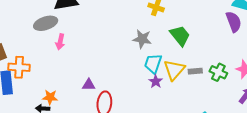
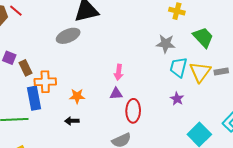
pink arrow: (60, 42) -> (119, 72), moved
purple star: (156, 81) -> (177, 99), moved
orange star: (50, 97) -> (77, 96), moved

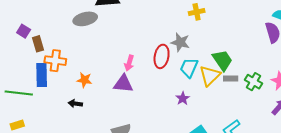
yellow cross: (177, 11) -> (197, 12), turned -35
green trapezoid: (203, 37) -> (222, 60), moved
purple triangle: (116, 94) -> (123, 84), size x1.5
red ellipse: (133, 111) -> (162, 56), moved

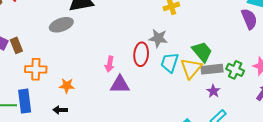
brown rectangle: (38, 44) -> (16, 45), moved
blue rectangle: (42, 75) -> (25, 101), moved
gray rectangle: (231, 79) -> (212, 69), size x1.5
purple triangle: (123, 84) -> (120, 85), moved
purple star: (183, 98) -> (213, 91), moved

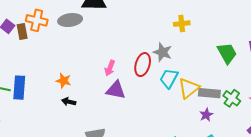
green trapezoid: (202, 52) -> (227, 53), moved
orange cross: (36, 69) -> (37, 20), moved
black arrow: (60, 110) -> (69, 102), moved

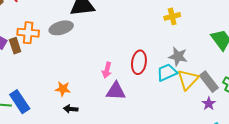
gray star: (163, 52) -> (178, 56), moved
cyan trapezoid: (169, 78) -> (167, 72), turned 45
blue rectangle: (19, 88) -> (20, 102), turned -30
gray rectangle: (209, 93) -> (209, 82), turned 55

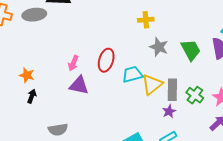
gray star: (178, 56) -> (159, 47), moved
gray rectangle: (209, 82) -> (172, 90), turned 30
black arrow: (71, 109) -> (32, 96), turned 96

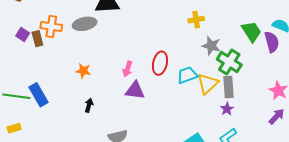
green trapezoid: (191, 50) -> (251, 31), moved
orange star: (27, 75) -> (83, 71), moved
green cross: (195, 95) -> (229, 62), moved, size x1.4

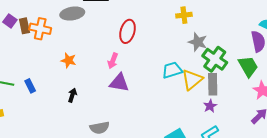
orange cross: (51, 27) -> (40, 29), moved
green trapezoid: (251, 31) -> (248, 66), moved
red ellipse: (160, 63) -> (127, 31), moved
blue rectangle: (38, 95) -> (30, 86), moved, size x0.6

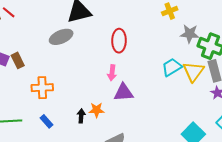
orange cross: (40, 29) -> (42, 88), moved
orange star: (69, 60) -> (97, 110), moved
blue rectangle: (30, 86) -> (47, 121), moved

